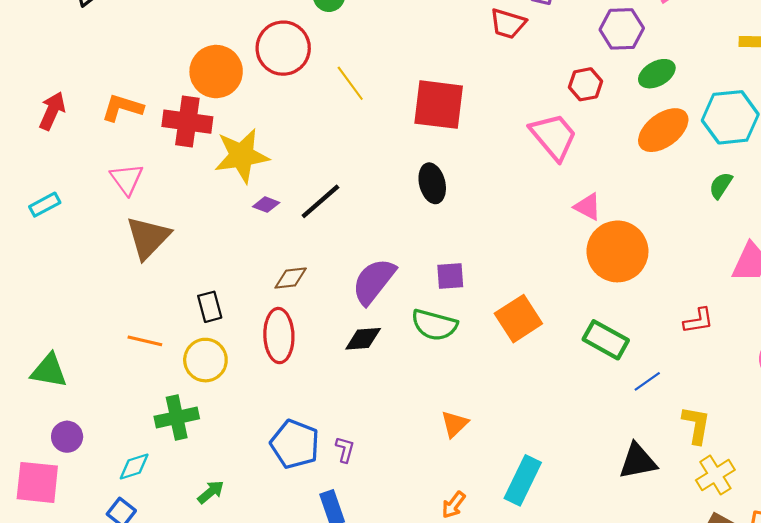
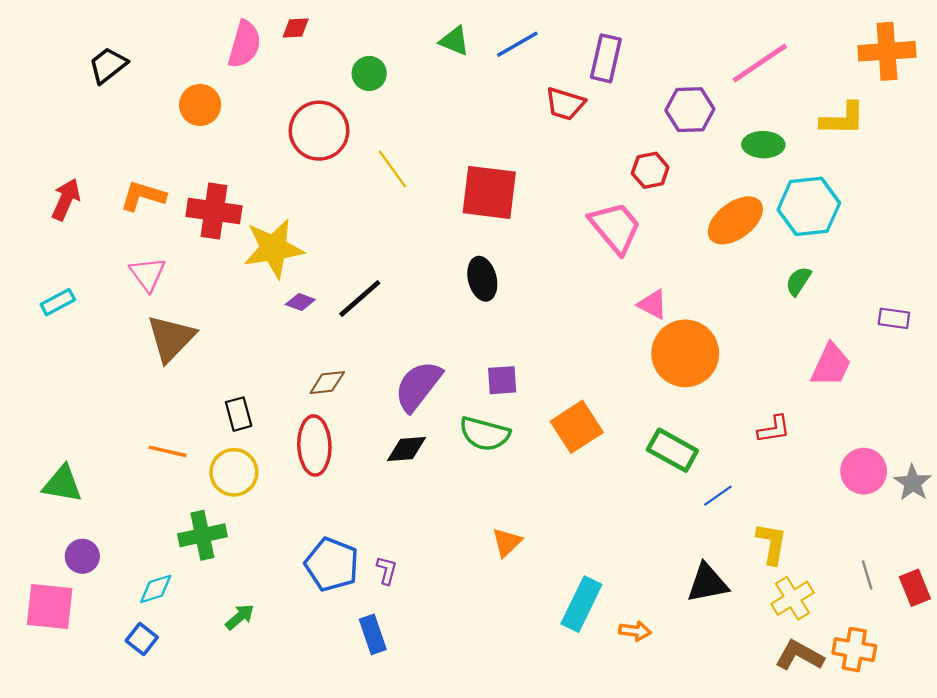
orange circle: (216, 72) -> (200, 105), moved, size x0.7
green ellipse: (657, 74) -> (763, 145), moved, turned 30
orange arrow: (454, 505) -> (635, 631), moved, turned -120

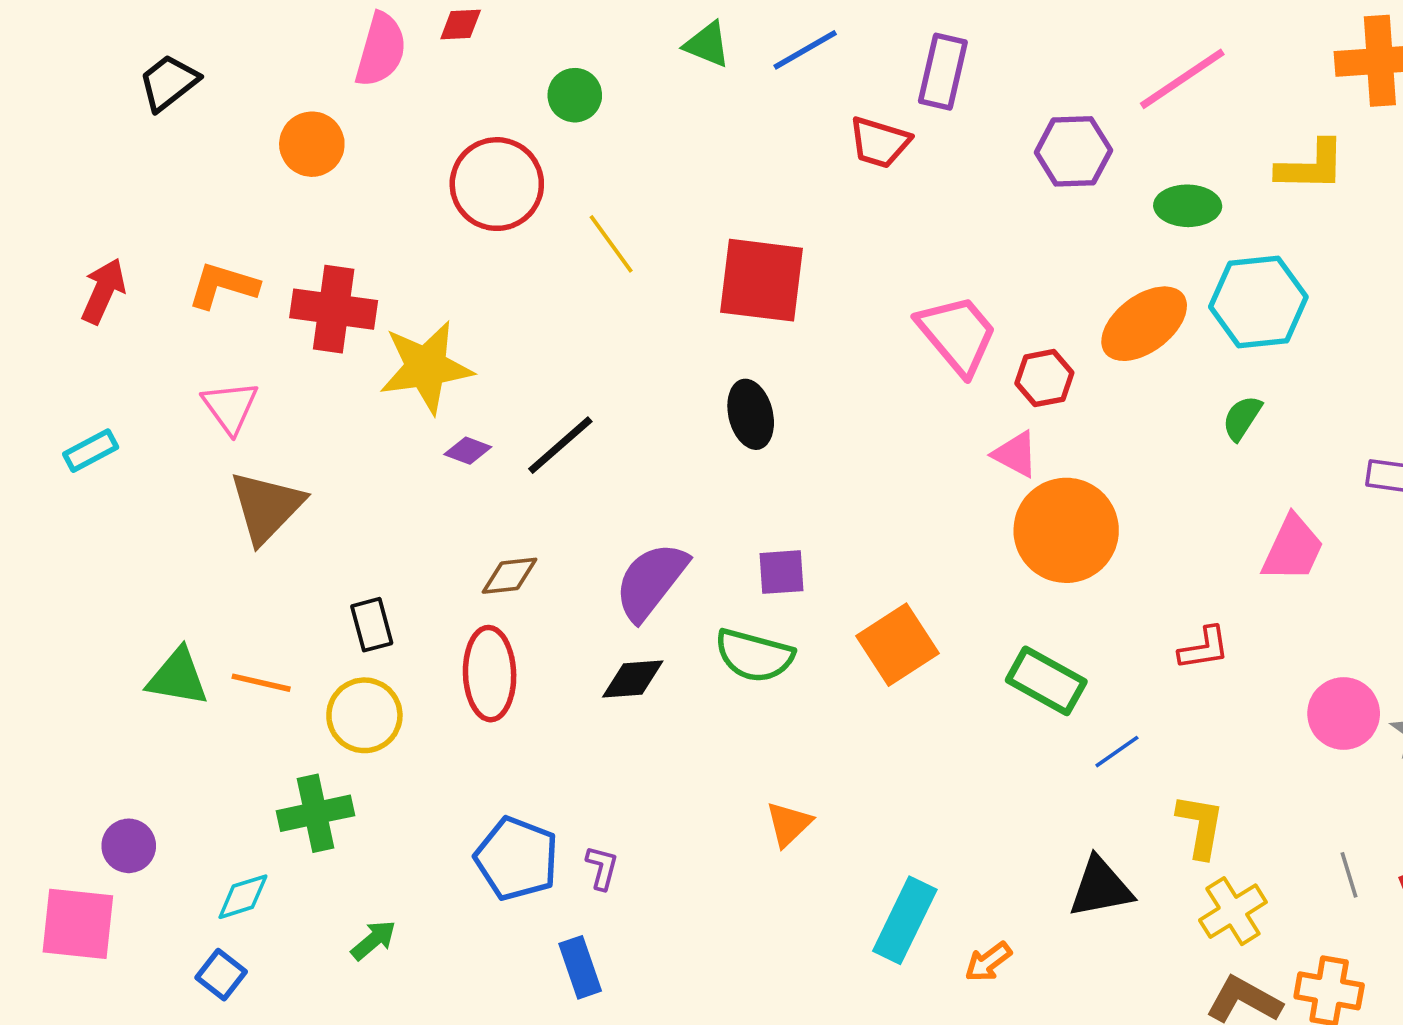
red hexagon: (650, 170) -> (1044, 378), moved
green triangle: (62, 484) -> (178, 677), moved
orange arrow: (635, 631) -> (988, 962), turned 136

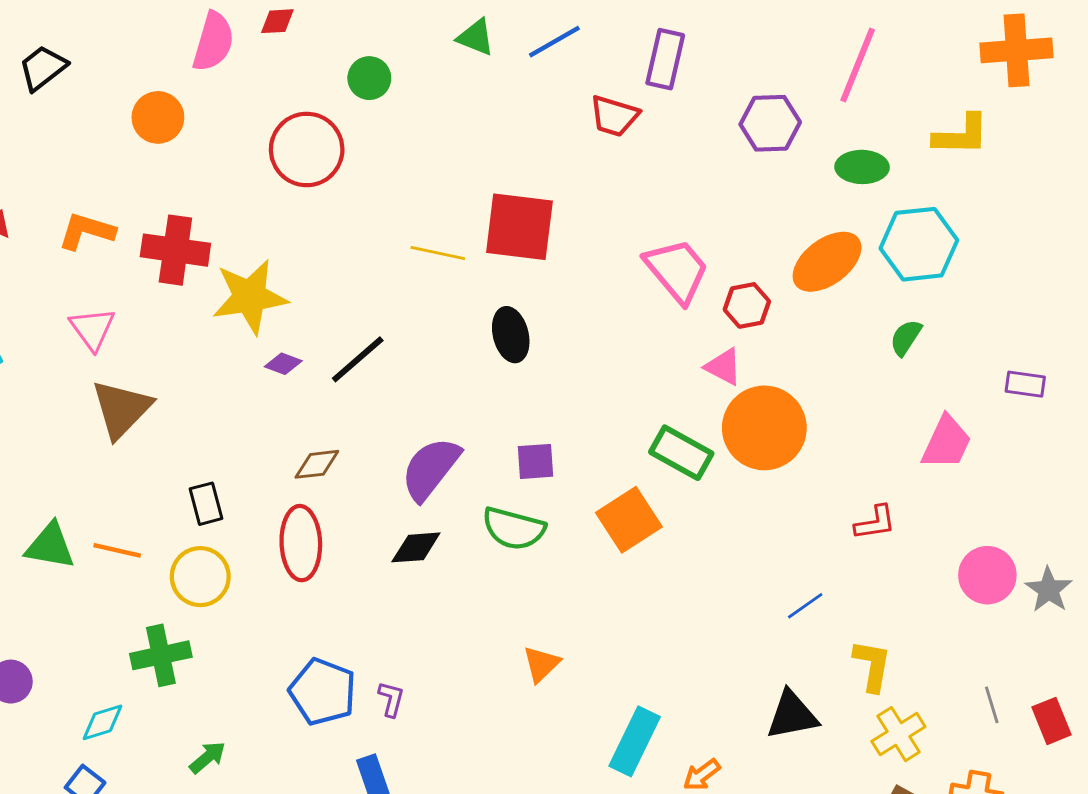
pink line: (1182, 79) -> (858, 65), turned -34
yellow line: (611, 244) -> (438, 253), moved, turned -42
green rectangle: (1046, 681) -> (681, 453), moved

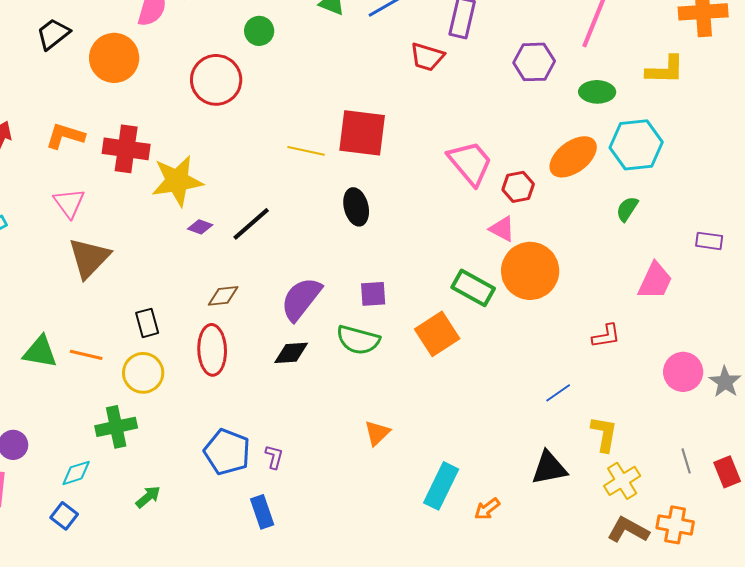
black trapezoid: (43, 68) -> (53, 34), moved
orange circle: (158, 117) -> (114, 58), size x1.4

